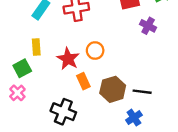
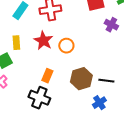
red star: (68, 59) -> (43, 41), moved
orange rectangle: (83, 81) -> (47, 76), moved, turned 48

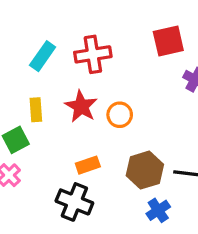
orange rectangle: (47, 76) -> (88, 165), turned 48
blue cross: (99, 103) -> (158, 210), moved

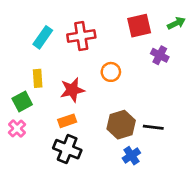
red star: (81, 106) -> (72, 90), moved, turned 30
orange circle: (120, 115) -> (111, 72), moved
orange rectangle: (88, 165) -> (67, 121), moved

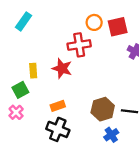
red cross: (81, 36) -> (79, 45), moved
cyan rectangle: (43, 37) -> (24, 21), moved
orange circle: (111, 72) -> (94, 22), moved
red star: (72, 90) -> (62, 68), moved, turned 30

